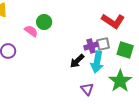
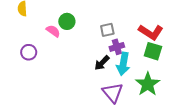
red L-shape: (113, 21) -> (151, 32), moved
gray square: (103, 44) -> (107, 30), moved
purple triangle: (87, 89) -> (113, 93), size x1.5

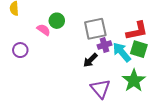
gray square: (107, 30) -> (95, 29), size x1.6
red L-shape: (151, 32) -> (137, 31), turned -45
cyan arrow: (123, 64) -> (122, 52), moved, turned 130

